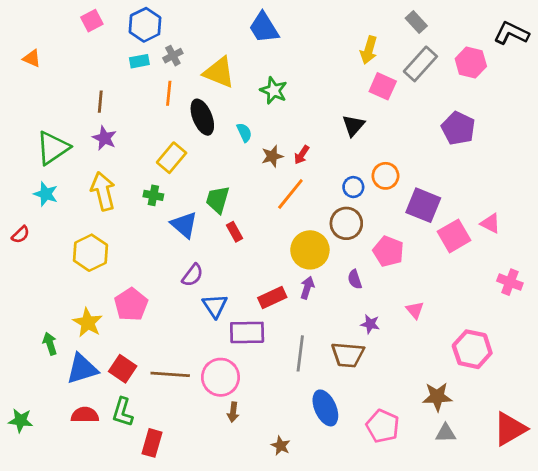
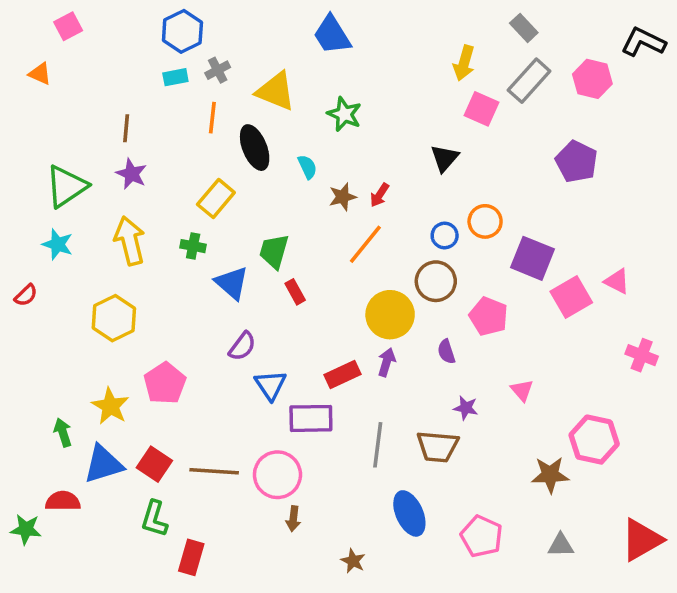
pink square: (92, 21) -> (68, 26), moved
brown star: (437, 397) -> (550, 475), moved
red semicircle: (85, 415) -> (63, 501), moved

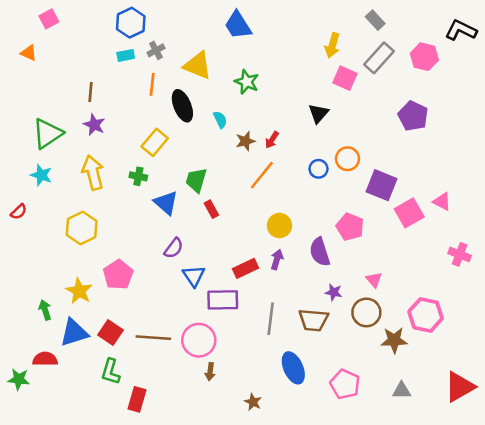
brown circle: (436, 281) -> (366, 312), moved
yellow circle: (390, 315) -> (279, 226), size x0.7
purple semicircle: (446, 352) -> (320, 252), size x1.6

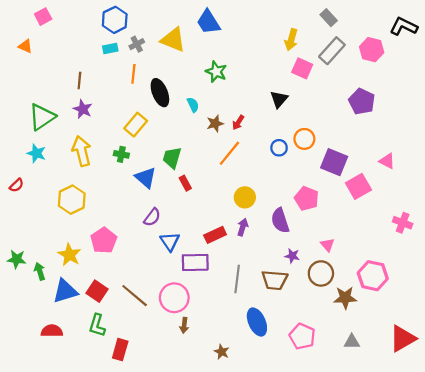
yellow triangle: (198, 65) -> (173, 40), moved
pink triangle: (442, 202) -> (387, 161), moved
brown line: (153, 338) -> (135, 296), turned 36
red semicircle: (45, 359) -> (52, 331), moved
green star: (19, 379) -> (17, 259), moved

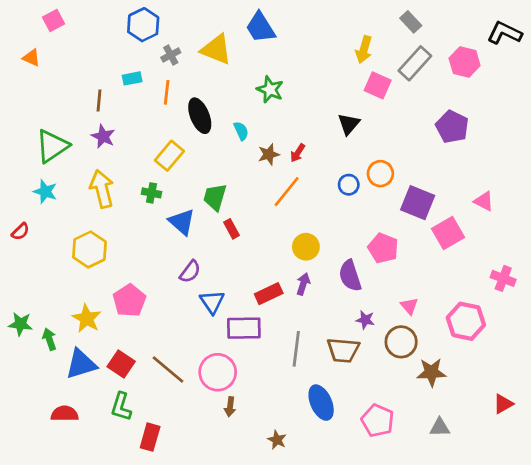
cyan rectangle: (110, 49) -> (132, 78), moved
pink hexagon: (373, 276) -> (466, 321), moved
red triangle: (403, 339) -> (503, 404), moved, size x0.6

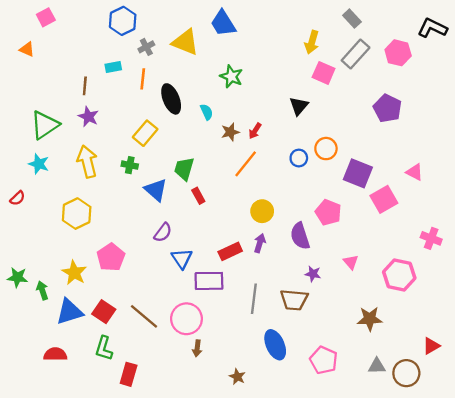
brown circle: (401, 342) -> (406, 373), moved

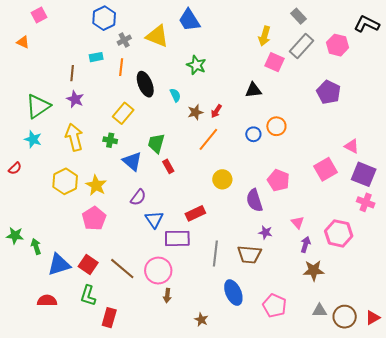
black triangle: (299, 106) -> (253, 90), turned 42
purple square: (358, 173) -> (364, 174), moved
purple arrow: (260, 243) -> (306, 244), moved
yellow star: (74, 273) -> (96, 185), moved
red triangle: (431, 346) -> (373, 318), moved

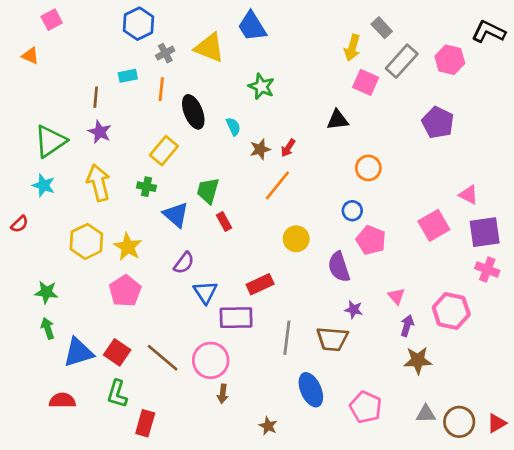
gray rectangle: (299, 16) -> (382, 28), moved
blue circle: (253, 134) -> (352, 211), moved
purple square: (364, 174) -> (485, 232), turned -30
green star: (15, 235) -> (46, 292), moved

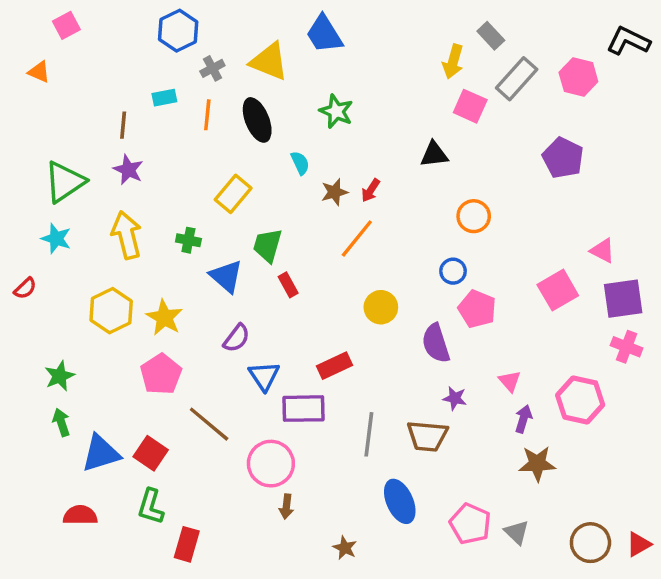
black ellipse: (193, 112) -> (257, 120), moved
yellow rectangle: (164, 151) -> (233, 194), moved
green star: (46, 292) -> (60, 376), turned -30
brown line: (163, 358) -> (209, 424), moved
gray triangle: (426, 414) -> (517, 532), moved, turned 45

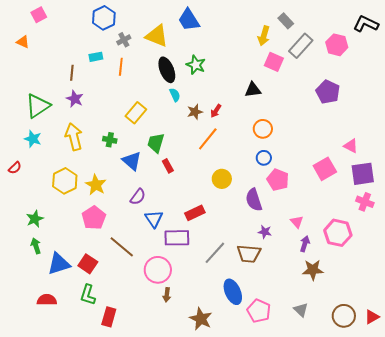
black ellipse: (257, 120) -> (167, 70), moved
orange circle: (474, 216) -> (263, 129), moved
gray line: (369, 434) -> (215, 253), turned 35
pink pentagon: (470, 524) -> (259, 311), moved
brown star: (345, 548) -> (201, 319), size x1.6

